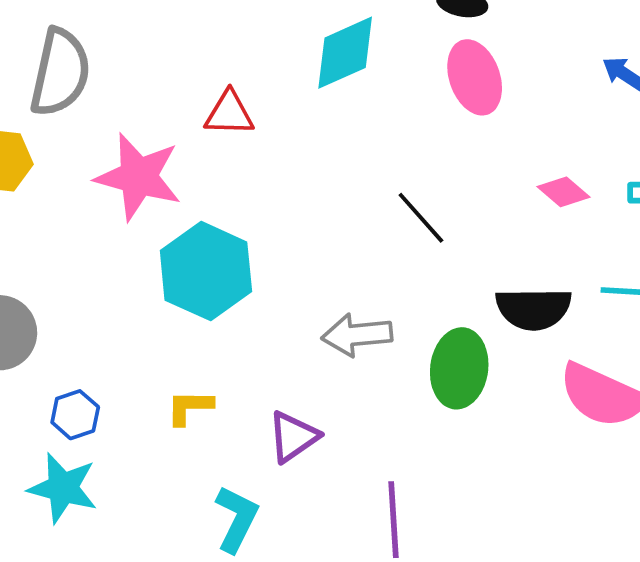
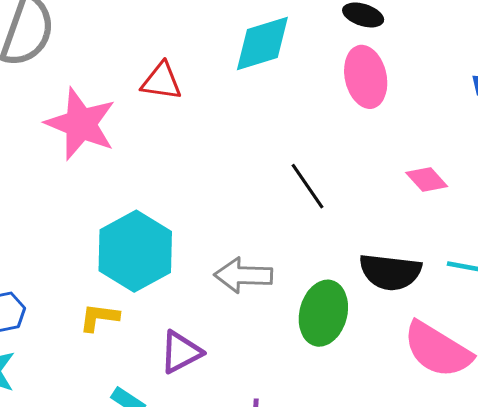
cyan hexagon: (206, 271) -> (135, 251), moved

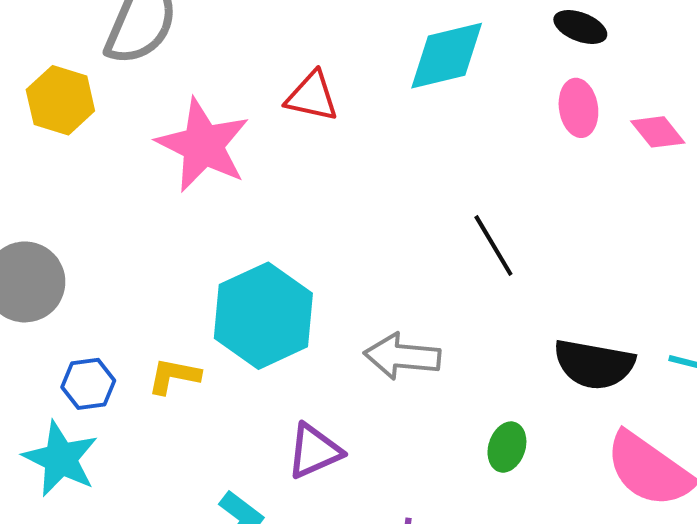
pink ellipse: (366, 77) -> (578, 108), size x0.7
pink diamond: (427, 179) -> (658, 132), moved
green ellipse: (323, 313) -> (507, 447), moved, size x0.6
yellow L-shape: (99, 317) -> (174, 376), moved

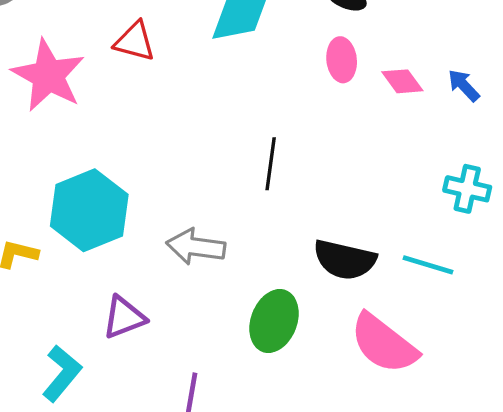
black line: (493, 245) -> (271, 164), turned 36
green ellipse: (507, 447) -> (274, 321), size x1.6

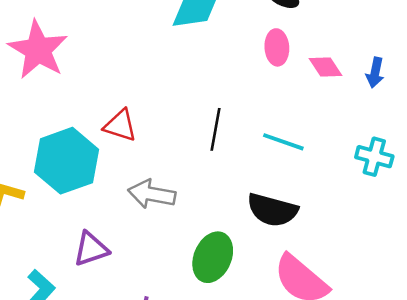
red triangle: (135, 41) -> (120, 125), moved
blue arrow: (464, 85) -> (375, 73), turned -128
cyan line: (428, 265) -> (283, 142), moved

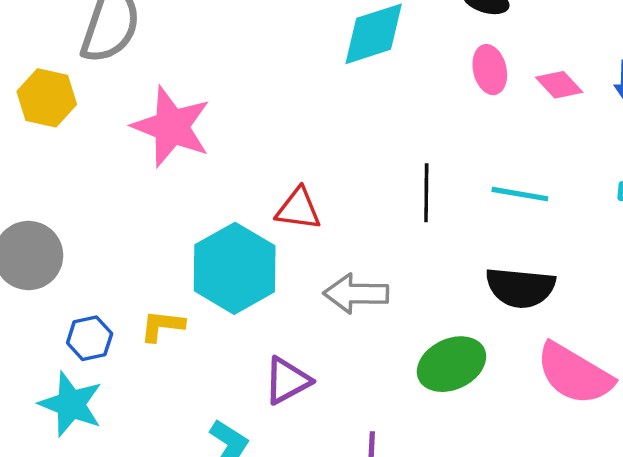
green ellipse: (213, 257) -> (452, 364), turned 51

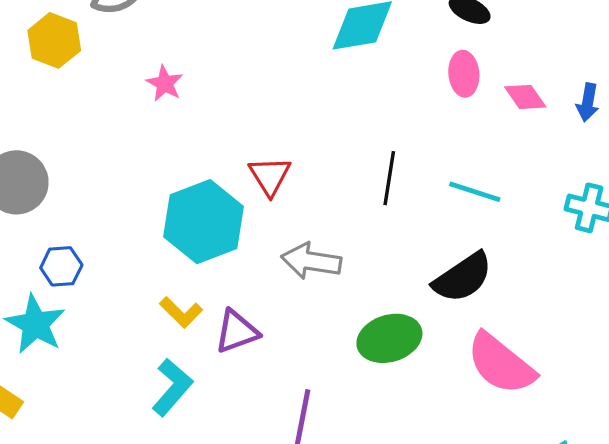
pink star: (172, 127) -> (165, 83), size x0.5
red triangle: (298, 209) -> (270, 176), turned 42
black semicircle: (520, 288) -> (463, 277), turned -48
yellow L-shape: (162, 326) -> (181, 312), moved, turned -150

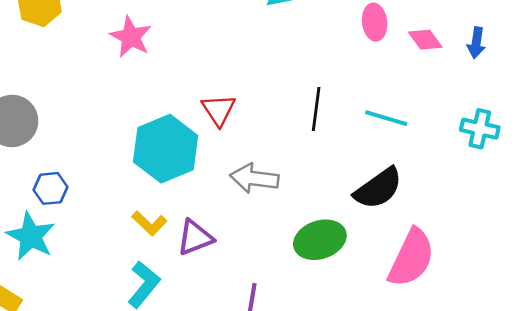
pink star: (165, 83) -> (131, 37), size x1.4
pink semicircle: (501, 364) -> (411, 258), turned -102

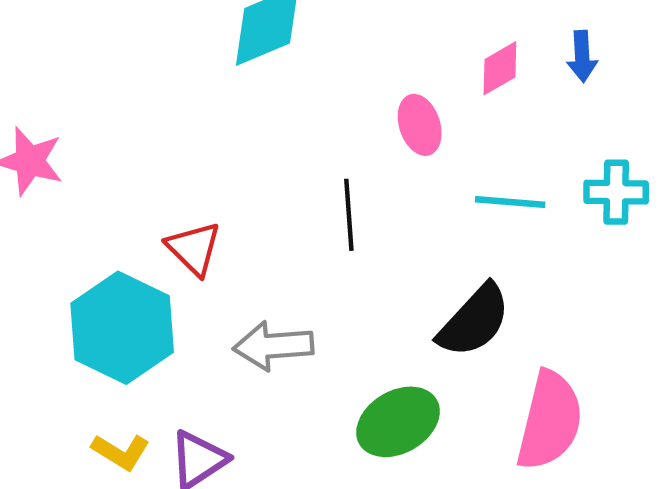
pink ellipse: (375, 22) -> (420, 125), moved
pink diamond: (425, 40) -> (500, 68), turned -72
cyan line: (386, 118) -> (510, 202), moved

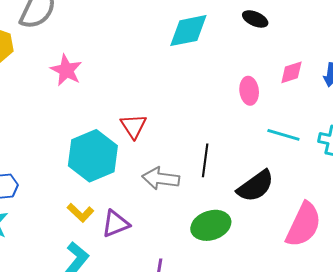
black line: (349, 215) -> (205, 160), moved
pink semicircle: (550, 421) -> (304, 225), moved

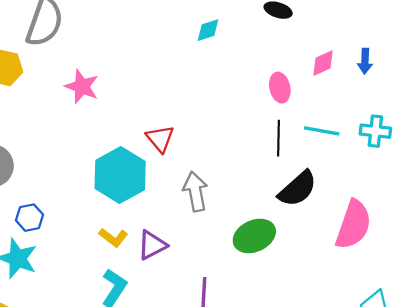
cyan diamond: (188, 31) -> (208, 30), size x0.6
black line: (205, 160) -> (279, 138), moved
gray arrow: (161, 178) -> (195, 192), turned 78

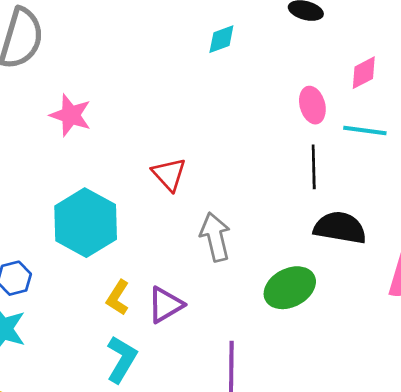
cyan line: (322, 131) -> (365, 131), moved
cyan hexagon: (120, 175) -> (86, 223), moved
black semicircle: (298, 189) -> (340, 228), turned -126
yellow L-shape: (113, 237) -> (118, 298), turned 88

